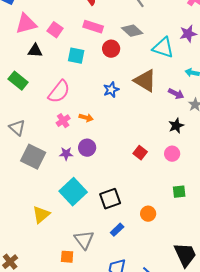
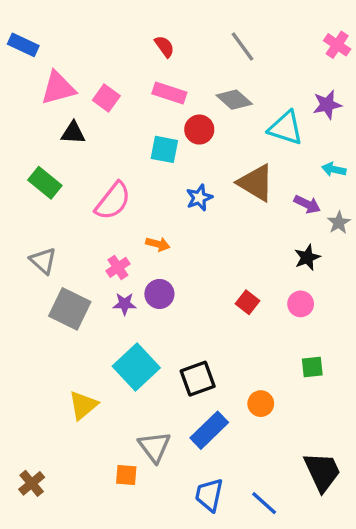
cyan square: (76, 56) -> (164, 149), moved
pink cross: (63, 121) -> (118, 267), moved
blue rectangle: (117, 230) -> (209, 430), size x1.6

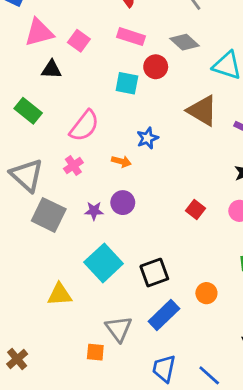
blue star: (199, 198) -> (147, 138), moved
gray triangle: (43, 261) -> (27, 175), size x1.5
pink cross: (118, 267) -> (73, 166), moved
yellow triangle: (83, 405) -> (60, 295), turned 36

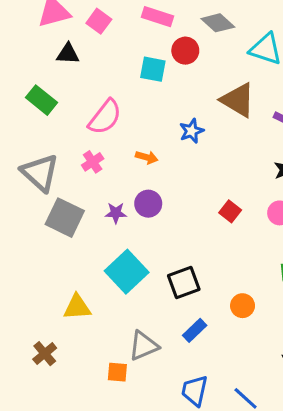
blue star: (147, 138) -> (192, 131), moved
blue rectangle: (164, 315) -> (195, 330), size x0.7
gray triangle: (119, 329) -> (144, 346), turned 44
brown cross: (17, 359) -> (45, 354), moved

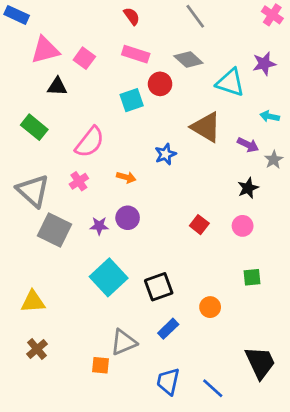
cyan square: (153, 69) -> (132, 100), turned -30
yellow triangle: (77, 307) -> (33, 302), moved

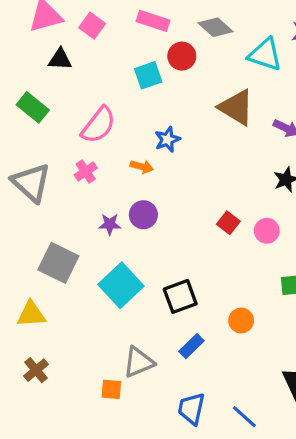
blue star: (165, 154) -> (167, 139), moved
pink circle: (243, 226) -> (267, 231), moved
gray square: (55, 230) -> (58, 263), moved

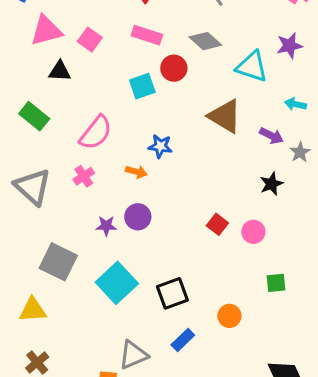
blue star: (167, 139) -> (160, 146), turned 30

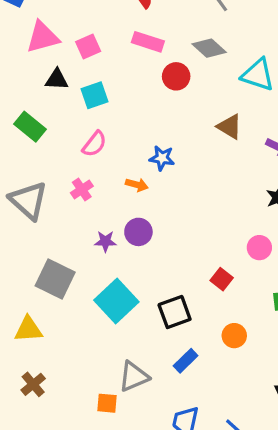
pink square: (90, 40) -> (88, 47), turned 30
cyan square: (142, 86) -> (94, 95), moved
brown triangle: (225, 116) -> (230, 127), size x0.7
pink semicircle: (96, 133) -> (94, 144), size x0.7
red square: (217, 224) -> (222, 279), moved

